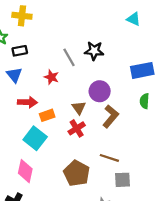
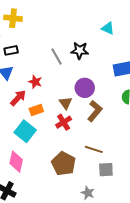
cyan triangle: (133, 19) -> (108, 28), moved
red star: (51, 77) -> (35, 82), moved
red arrow: (27, 102) -> (18, 98), turned -48

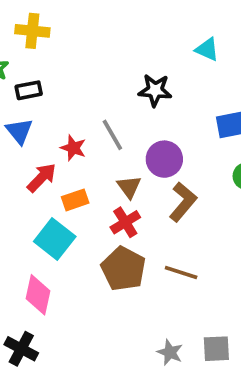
gray line: (56, 57) -> (112, 135), moved
brown pentagon: (64, 164) -> (123, 269), moved
gray square: (106, 170) -> (216, 349), moved

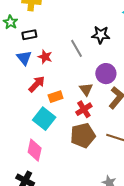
gray line: (112, 135) -> (77, 48), moved
red star: (73, 148) -> (45, 57), moved
brown pentagon: (123, 269) -> (83, 135), turned 30

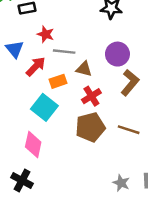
gray line: (77, 48) -> (64, 52), moved, turned -54
blue triangle: (24, 58) -> (15, 49), moved
brown triangle: (86, 89) -> (84, 69), moved, turned -40

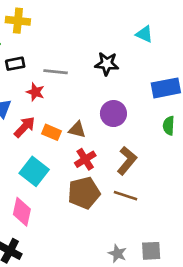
gray line: (64, 52) -> (56, 72), moved
orange rectangle: (58, 81) -> (52, 132), moved, turned 42
brown L-shape: (130, 83) -> (127, 161), moved

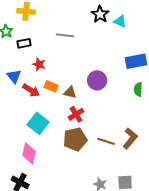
black star: (107, 64) -> (100, 14), moved, turned 30
gray line: (56, 72) -> (65, 35), moved
red arrow: (25, 127) -> (31, 90), turned 78
orange rectangle: (52, 132) -> (51, 86), moved
brown L-shape: (127, 161) -> (130, 138), moved

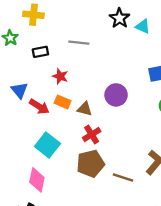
black rectangle: (24, 43) -> (40, 52), moved
red star: (39, 64) -> (60, 76), moved
brown line: (106, 141) -> (123, 178), moved

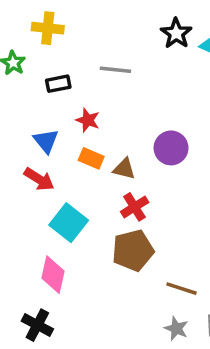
blue triangle: (20, 90) -> (46, 141), moved
red arrow: (39, 107) -> (39, 179), moved
brown line: (123, 178) -> (181, 289), moved

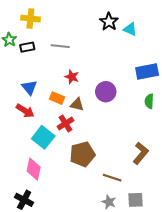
gray line: (115, 70) -> (60, 46), moved
black rectangle: (58, 84) -> (27, 47), moved
red star: (88, 120) -> (72, 77), moved
red cross: (135, 207) -> (65, 124), moved

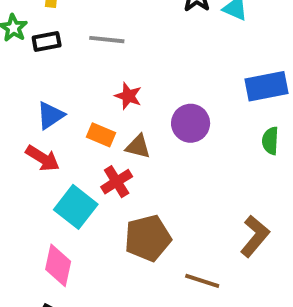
blue triangle: (29, 87) -> (50, 115), turned 35

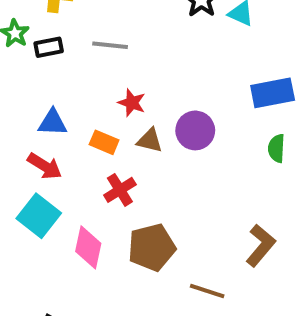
blue triangle: (50, 115) -> (53, 123), turned 36
brown triangle: (138, 147) -> (150, 140), moved
cyan square: (76, 207) -> (39, 216), moved
pink diamond: (58, 265) -> (88, 247), moved

